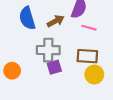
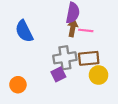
brown arrow: (56, 21) -> (73, 28), moved, turned -42
gray cross: (48, 50) -> (65, 58), moved

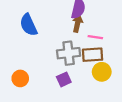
pink line: (86, 30) -> (95, 37), moved
purple square: (58, 74) -> (64, 79), moved

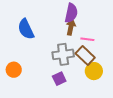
brown rectangle: (93, 55) -> (85, 55), turned 48
orange circle: (20, 78) -> (14, 70), moved

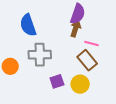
gray cross: (63, 54) -> (40, 55), moved
yellow circle: (94, 71) -> (80, 84), moved

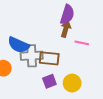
blue semicircle: (28, 25) -> (19, 45), moved, turned -45
brown rectangle: (87, 60) -> (49, 58), moved, turned -42

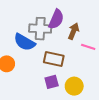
purple semicircle: (67, 15) -> (56, 19), moved
gray cross: (32, 56) -> (40, 29), moved

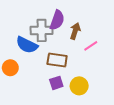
pink line: (88, 47) -> (91, 46), turned -48

